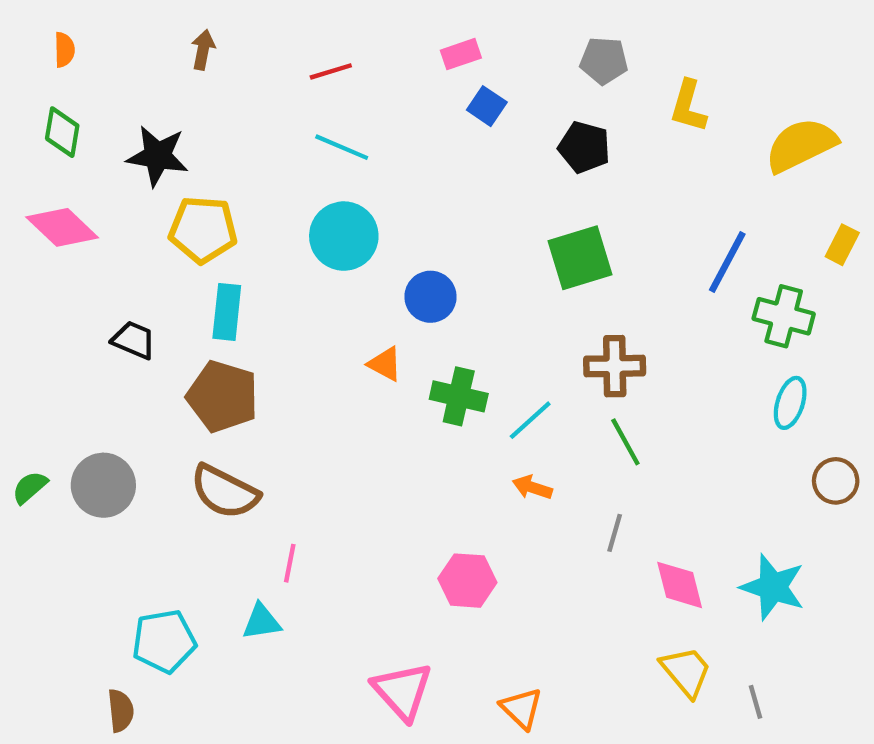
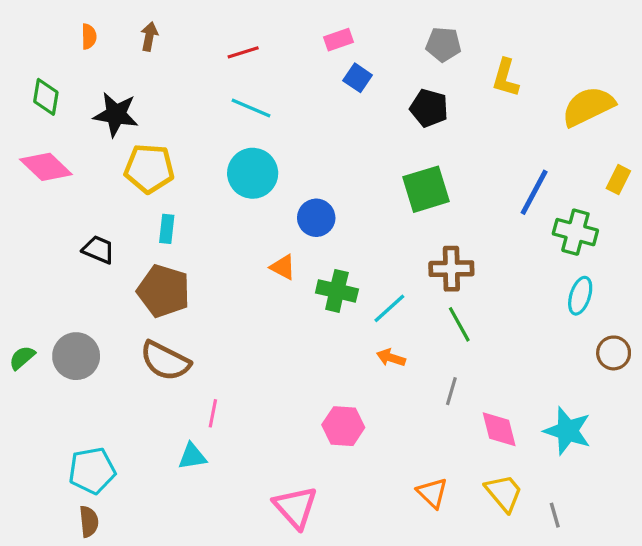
orange semicircle: (64, 50) -> (89, 36), moved
cyan rectangle: (227, 312) -> (167, 229), size x0.7
cyan pentagon: (164, 641) -> (92, 471), moved
orange triangle: (521, 708) -> (432, 493), moved

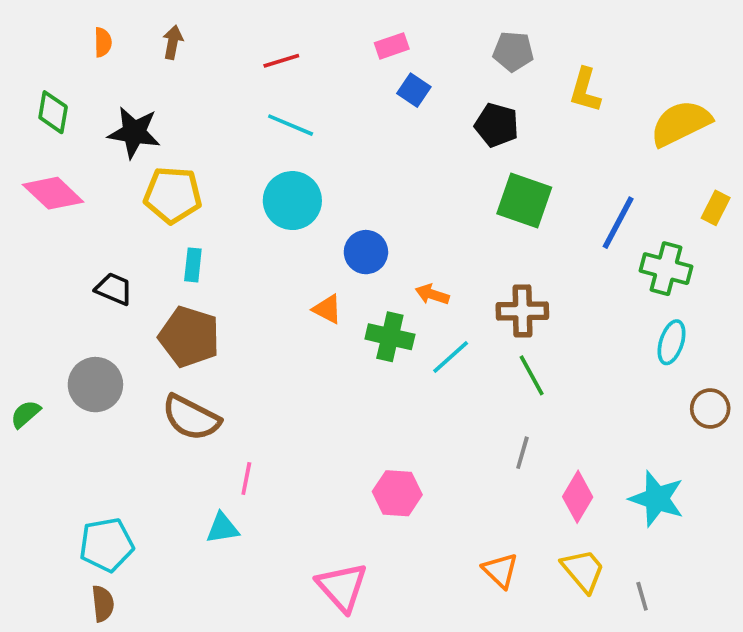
green square: (426, 189) -> (524, 201), moved, turned 36
gray circle: (76, 356) -> (95, 385), moved
orange arrow: (391, 358) -> (432, 294), moved
pink diamond: (499, 429) -> (578, 497), turned 45

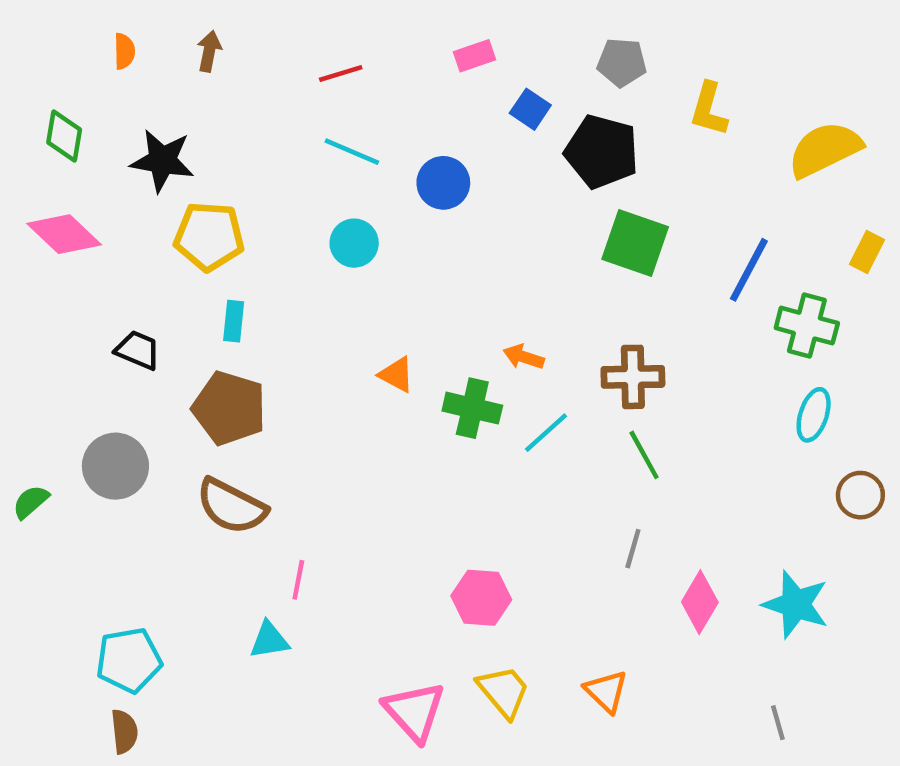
blue square: (414, 90) -> (530, 109), moved
black pentagon: (497, 125) -> (602, 152), size x1.4
cyan circle: (292, 201) -> (354, 243), size x0.7
blue circle: (366, 252) -> (443, 183), moved
yellow trapezoid: (583, 570) -> (504, 691), moved

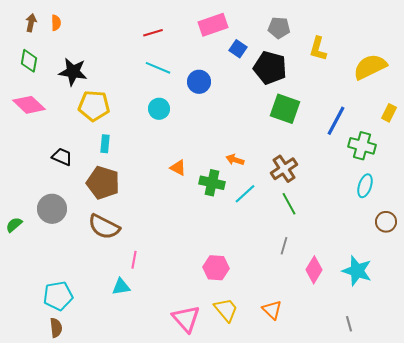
brown arrow: (209, 51) -> (31, 23), moved
pink rectangle: (475, 56) -> (213, 25), size x1.6
brown cross: (633, 377) -> (284, 169), turned -32

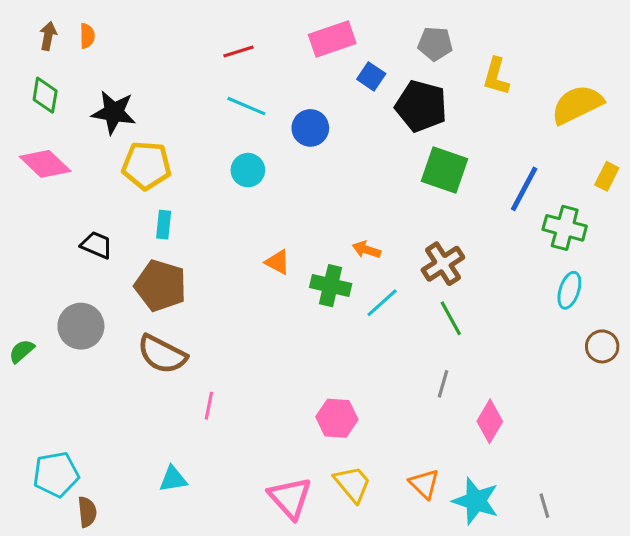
cyan star: (357, 271) -> (476, 501), moved
cyan triangle: (121, 287) -> (173, 479), moved
cyan pentagon: (58, 296) -> (56, 474), moved

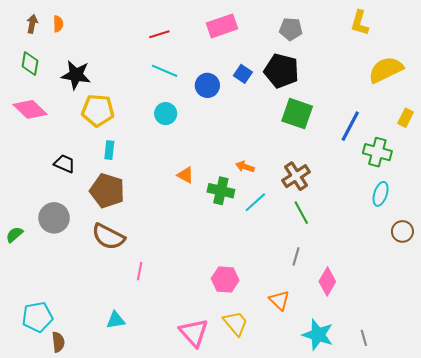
blue square: (371, 76) -> (243, 74), moved
yellow L-shape: (496, 76) -> (360, 23), moved
orange triangle: (424, 484) -> (279, 300), moved

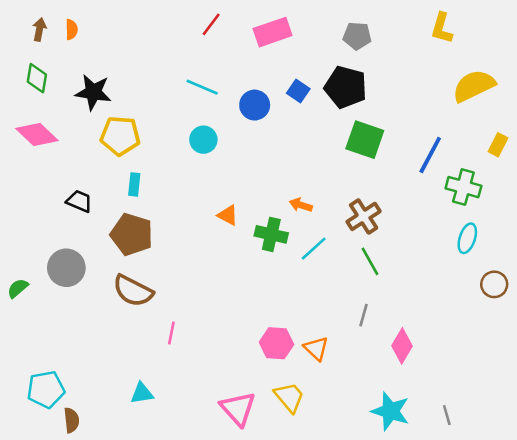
red line: (159, 34) -> (211, 24), moved, turned -36
orange triangle: (279, 300) -> (316, 348), moved

